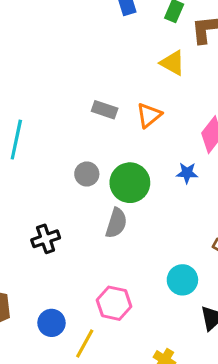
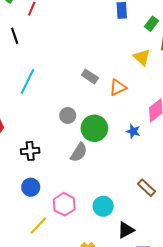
cyan circle: (182, 280) -> (103, 206), moved
blue circle: (52, 323) -> (31, 187), moved

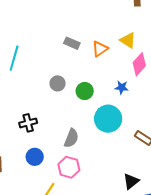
yellow triangle: (142, 57) -> (128, 40), moved
green circle: (94, 128) -> (85, 91), size x0.7
gray semicircle: (79, 152) -> (71, 138), moved
cyan circle: (103, 206) -> (108, 119), moved, size x1.4

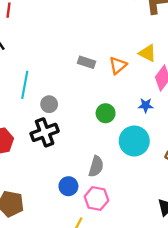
gray circle: (58, 83) -> (49, 104), moved
black cross: (28, 123) -> (45, 132), moved, size x1.4
blue circle: (35, 157) -> (68, 186), moved

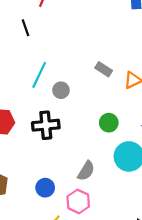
gray circle: (49, 104) -> (61, 90), moved
blue circle: (68, 186) -> (45, 188), moved

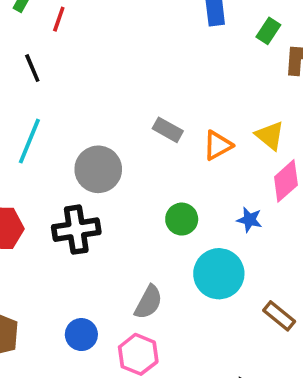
cyan line: (39, 75) -> (29, 141), moved
gray circle: (61, 90) -> (98, 169), size x1.6

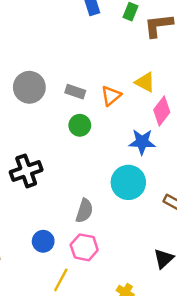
gray circle: (98, 169) -> (29, 87), moved
green circle: (182, 219) -> (80, 125), moved
blue star: (249, 220) -> (142, 142), size x1.5

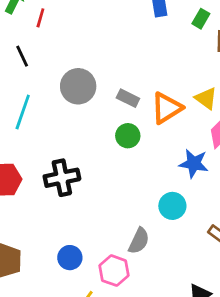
orange triangle: (111, 96) -> (167, 108), size x1.4
cyan circle: (128, 182) -> (172, 206), size x0.7
gray semicircle: (84, 211) -> (139, 241), moved

